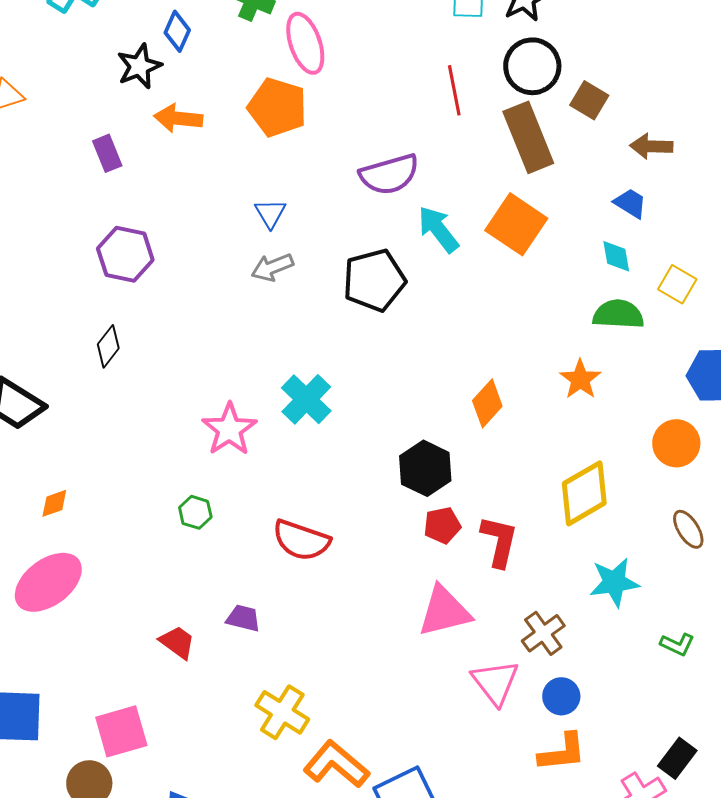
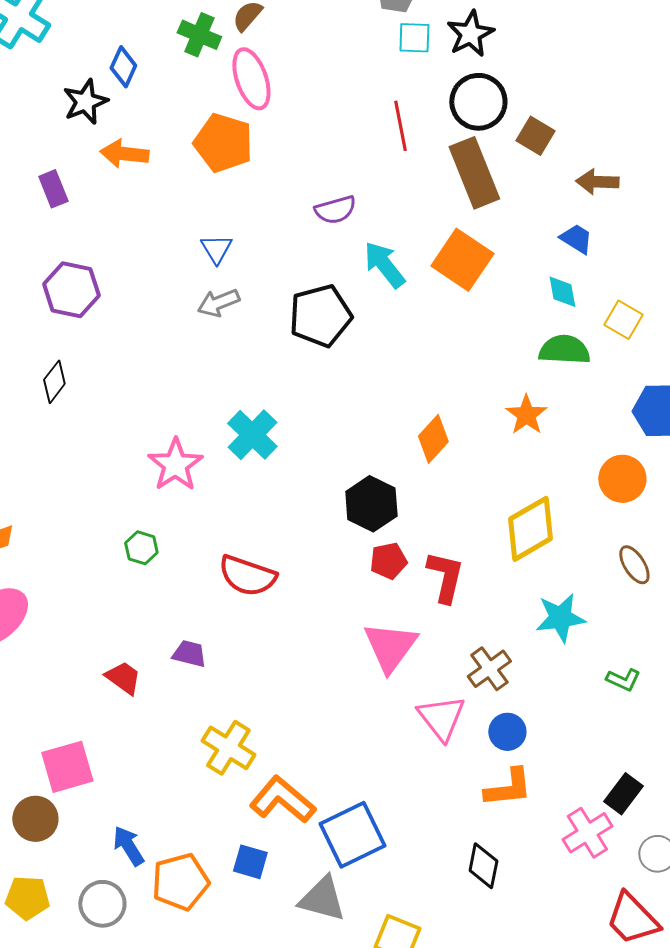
purple semicircle: (389, 174) -> (335, 210), size x0.7
pink triangle: (444, 611) -> (390, 647), turned -40

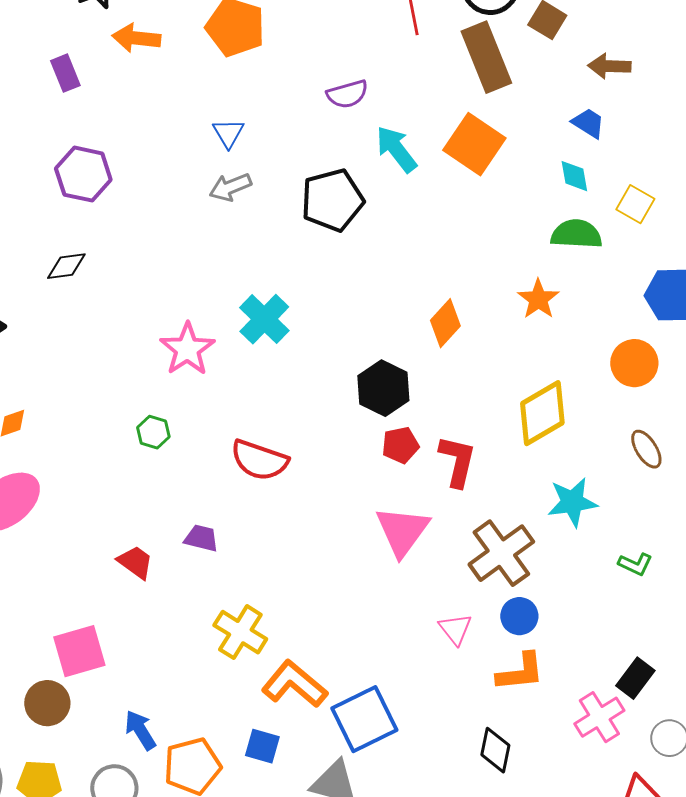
black diamond: (54, 382) -> (66, 266), turned 45
brown cross: (489, 669) -> (501, 553), size x1.5
pink triangle: (441, 718) -> (455, 629), moved, size x0.7

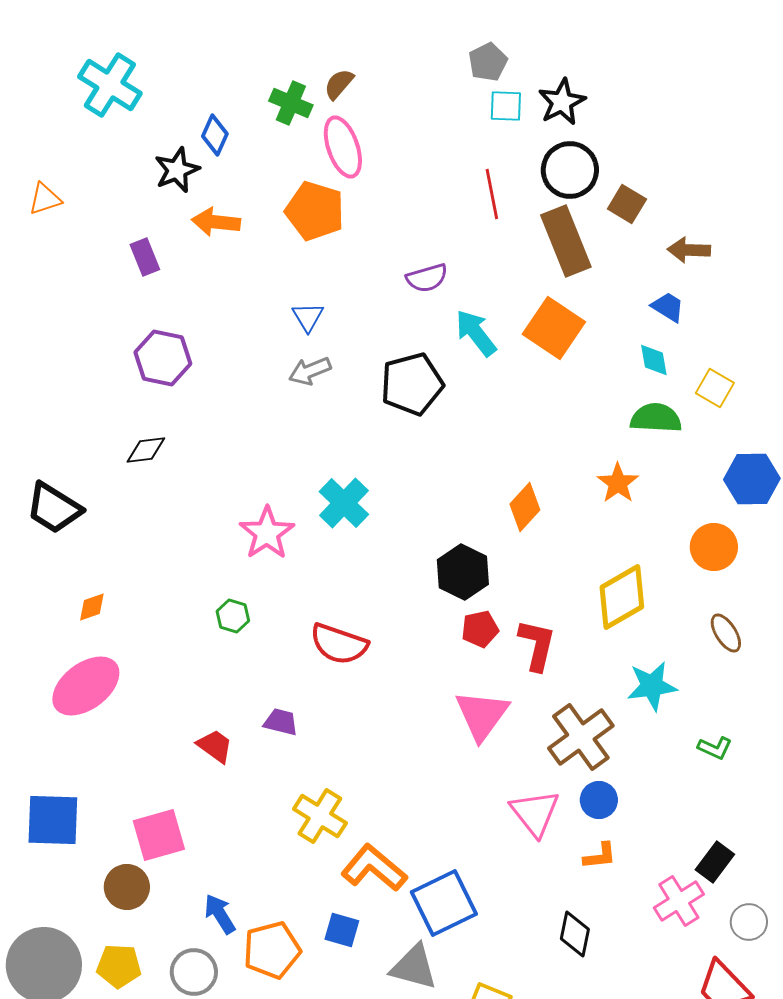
pink triangle: (455, 629) -> (535, 813), size x1.5
orange L-shape: (520, 672) -> (600, 856), size x0.7

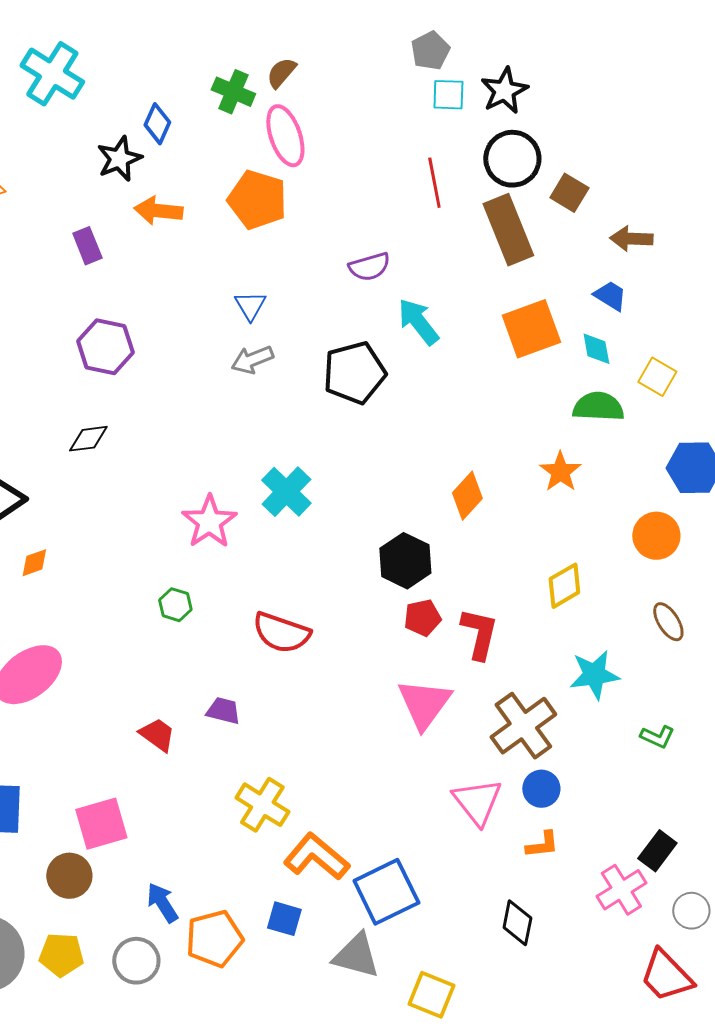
orange square: (554, 328) -> (531, 329), moved, turned 36
yellow diamond: (622, 597) -> (564, 586), size x0.7
orange diamond: (92, 607) -> (34, 563), moved

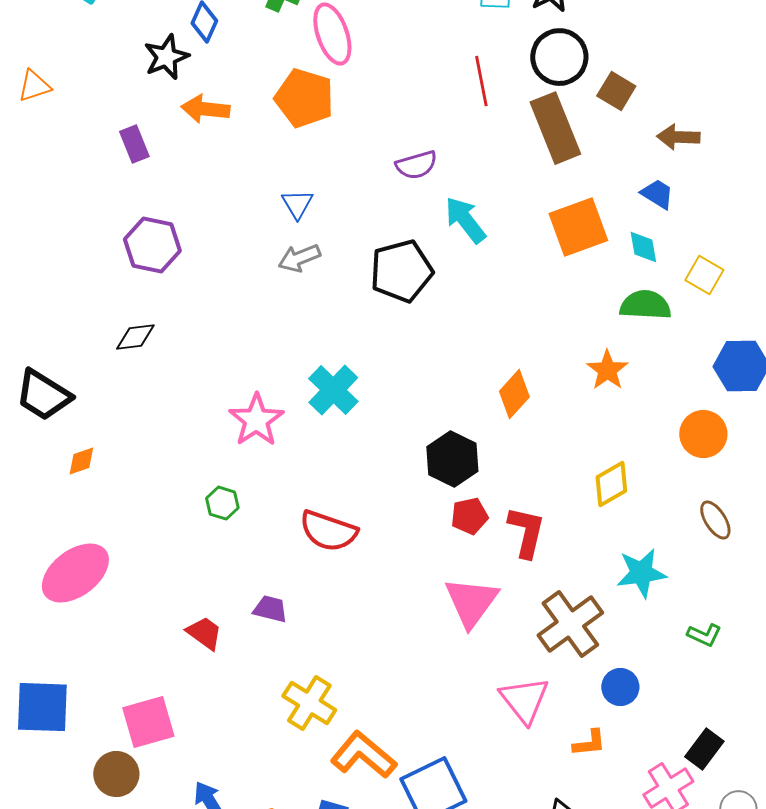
blue circle: (541, 789) -> (620, 687), moved

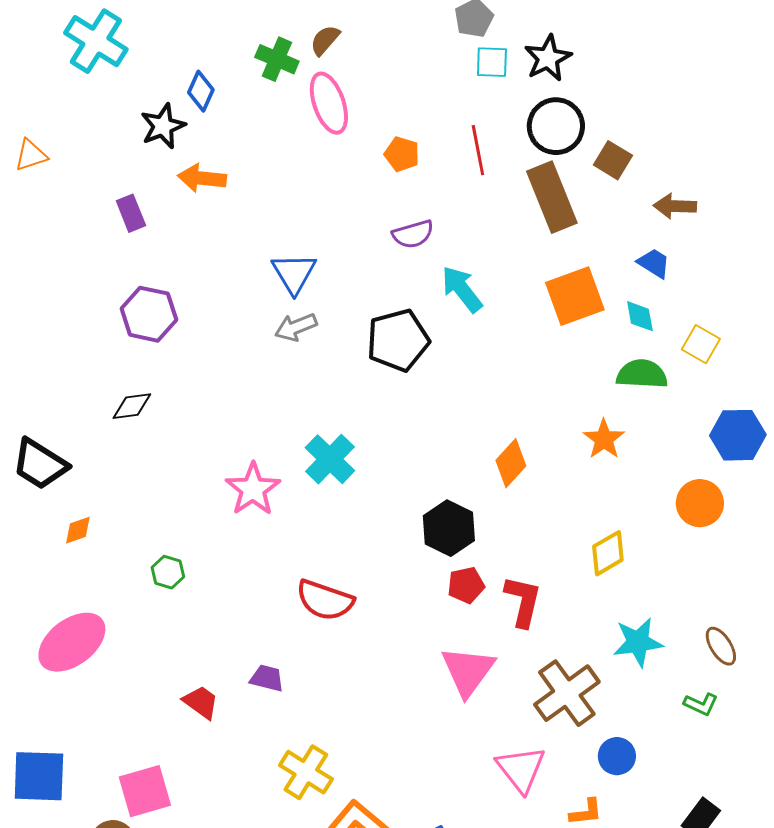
orange pentagon: (304, 98) -> (402, 154), moved, size x0.6
blue triangle: (297, 204) -> (294, 273), size x1.4
green hexagon: (222, 503) -> (168, 572), moved
brown ellipse: (715, 520) -> (721, 646), moved

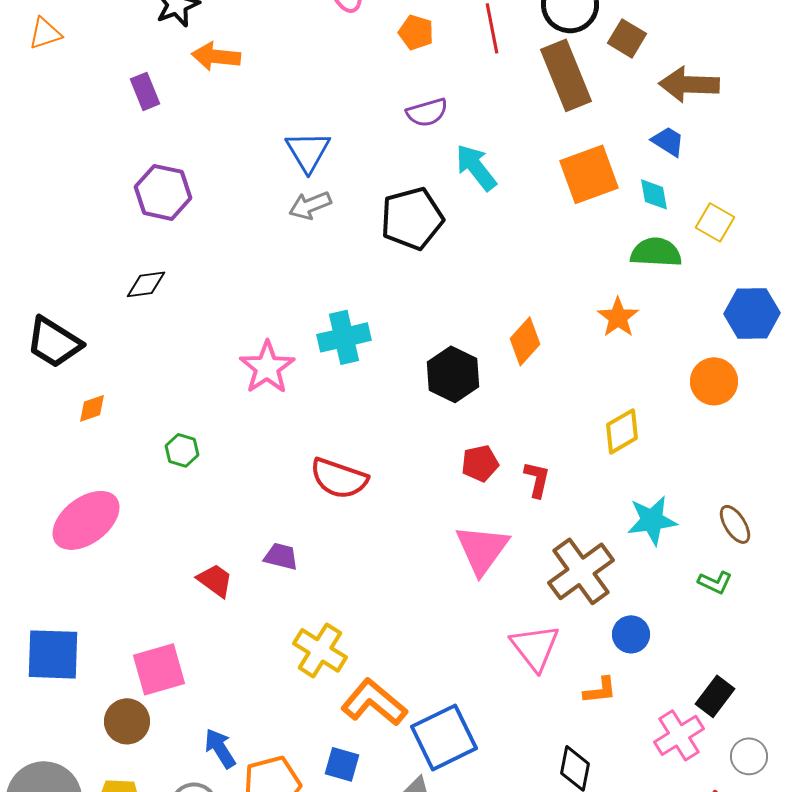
brown arrow: (675, 206) -> (689, 84), size x1.4
cyan cross: (330, 459) -> (344, 337), turned 33
black hexagon: (449, 528) -> (453, 374), moved
red L-shape: (523, 601) -> (537, 479), size x0.7

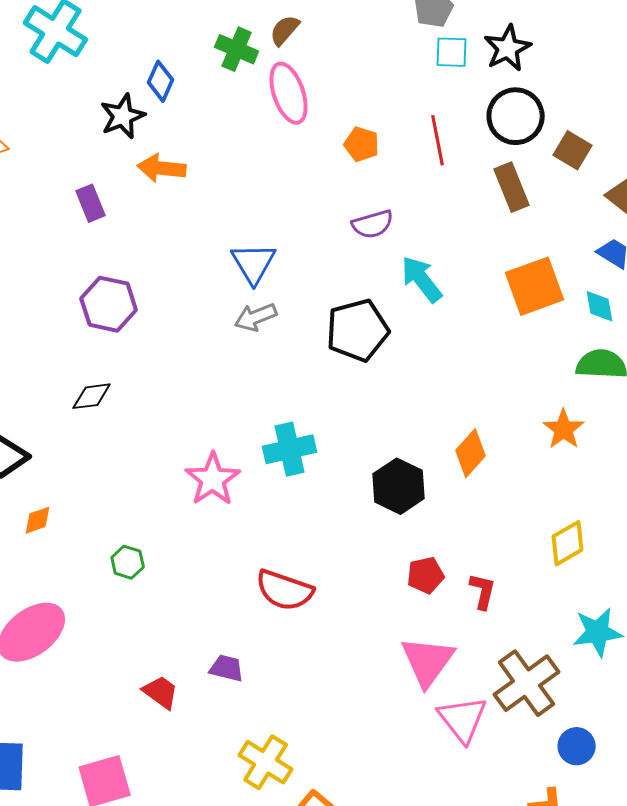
brown rectangle: (566, 75) -> (512, 187), size x0.7
pink triangle: (535, 647) -> (463, 719), moved

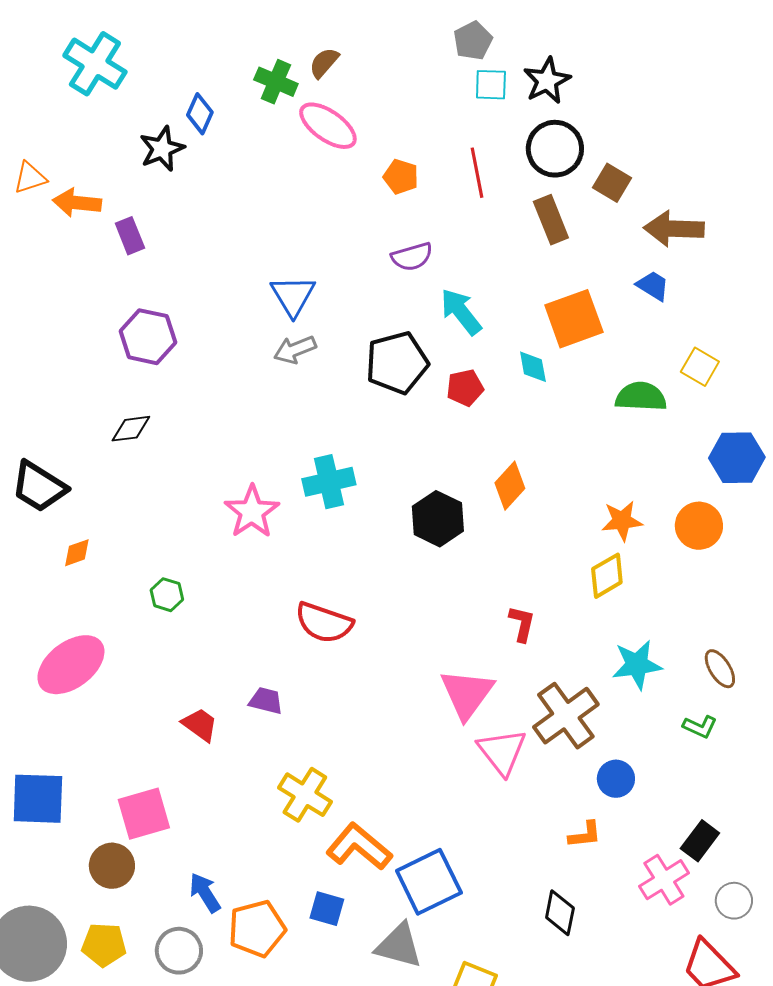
pink ellipse: (289, 93) -> (328, 126), turned -36
orange arrow: (162, 168) -> (77, 203), moved
cyan diamond: (600, 306) -> (533, 367), moved
orange star: (564, 429) -> (622, 521), moved, turned 30
red pentagon: (426, 575) -> (465, 388), moved

